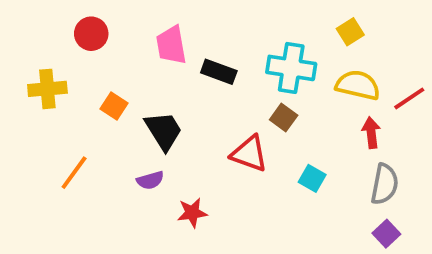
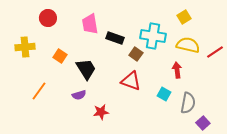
brown square: (284, 117) -> (136, 54), moved
red arrow: (371, 133) -> (177, 70), moved
gray semicircle: (385, 184) -> (188, 103), moved

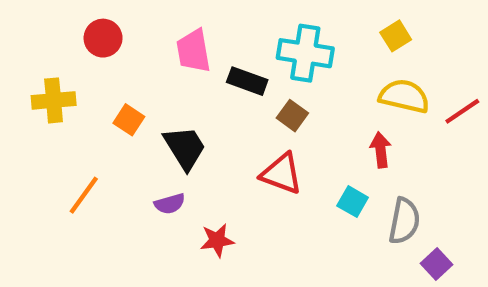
cyan cross: (153, 36) -> (305, 53), moved

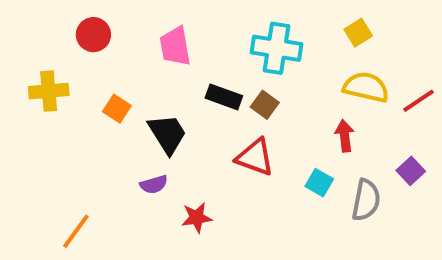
black rectangle: (247, 81) -> (224, 97), moved
orange line: (84, 195) -> (76, 231), moved
purple square: (437, 264) -> (411, 171), moved

